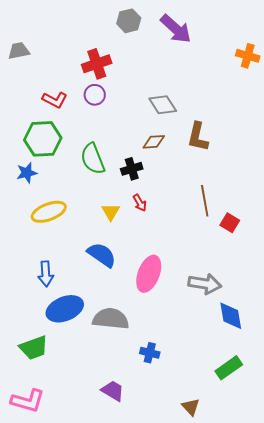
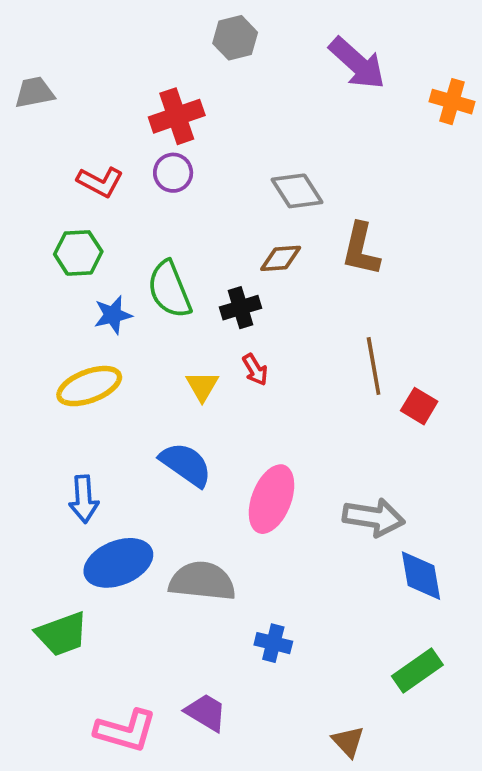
purple arrow: (176, 29) -> (357, 63), moved
green hexagon: (43, 139) -> (78, 253), size x0.7
blue star: (27, 173) -> (113, 315), moved
pink L-shape: (28, 401) -> (126, 731), moved

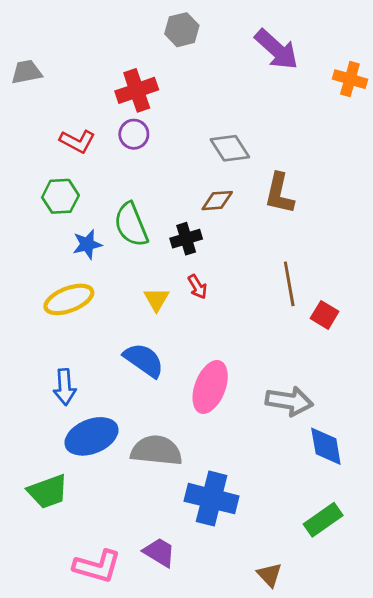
blue cross: (273, 643) -> (212, 499), size x1.8

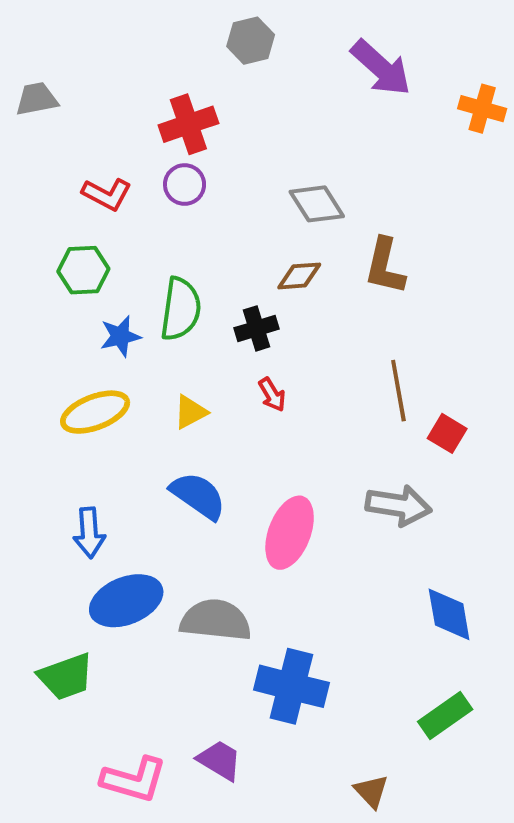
green semicircle: (131, 225) -> (181, 309), turned -150
yellow triangle: (156, 299) -> (190, 412), moved, turned 32
gray arrow: (289, 401) -> (398, 505), moved

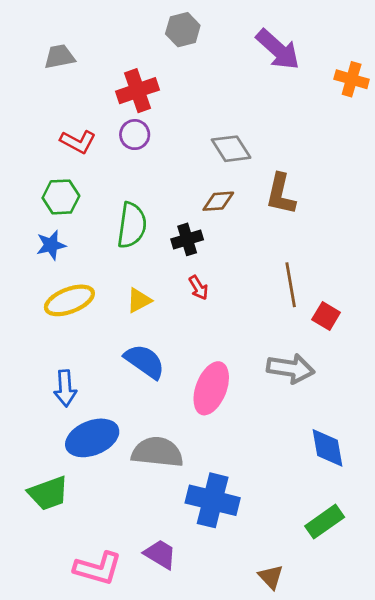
gray trapezoid: (37, 99) -> (60, 57), moved
blue star: (120, 336) -> (51, 245), moved

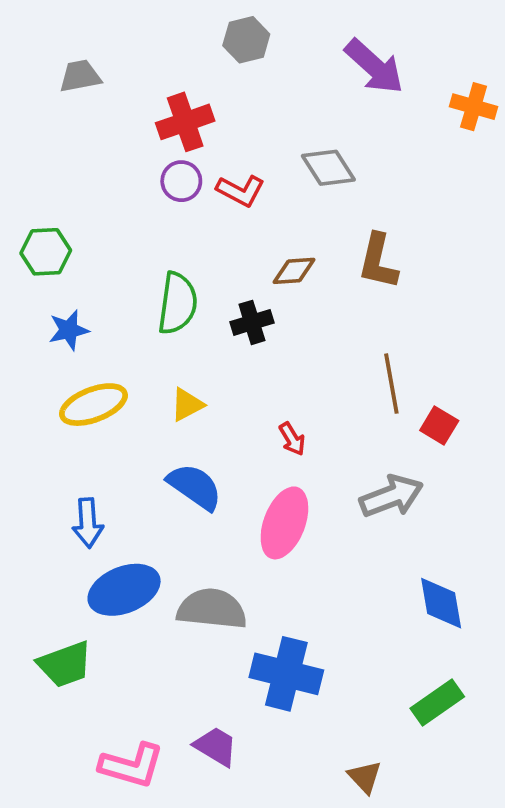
red L-shape: (78, 142) -> (241, 191), moved
gray diamond: (231, 149) -> (328, 168), moved
green hexagon: (61, 197) -> (46, 252), moved
red arrow: (198, 288) -> (292, 439), moved
gray arrow: (291, 368) -> (391, 496), turned -30

